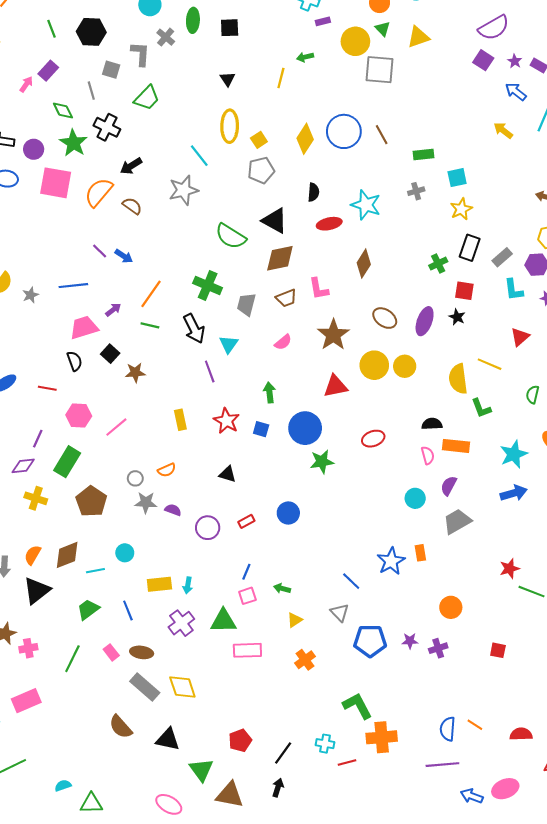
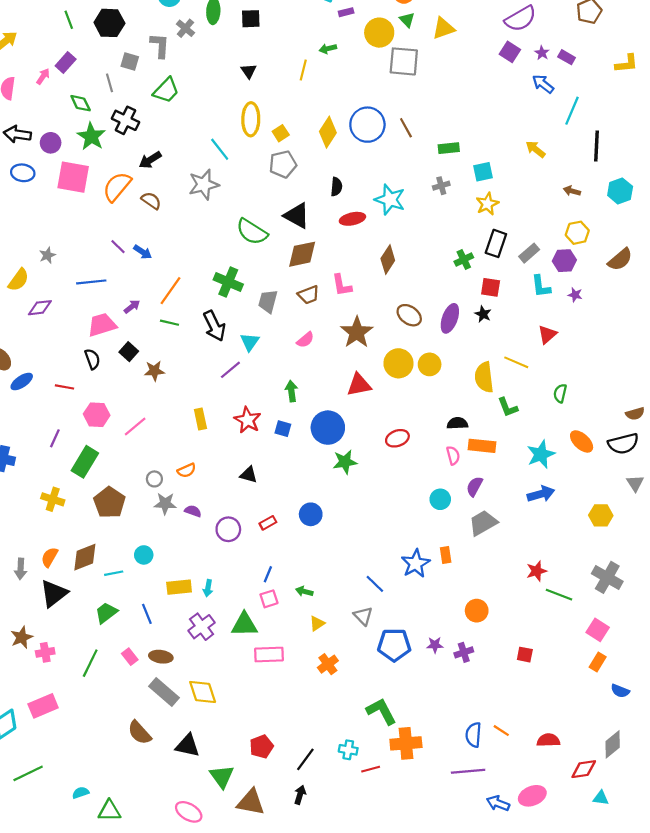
yellow arrow: (503, 130) -> (536, 149), moved
gray star: (30, 295) -> (47, 255), moved
purple line: (210, 371) -> (230, 370), turned 70
purple diamond: (23, 466) -> (40, 308), moved

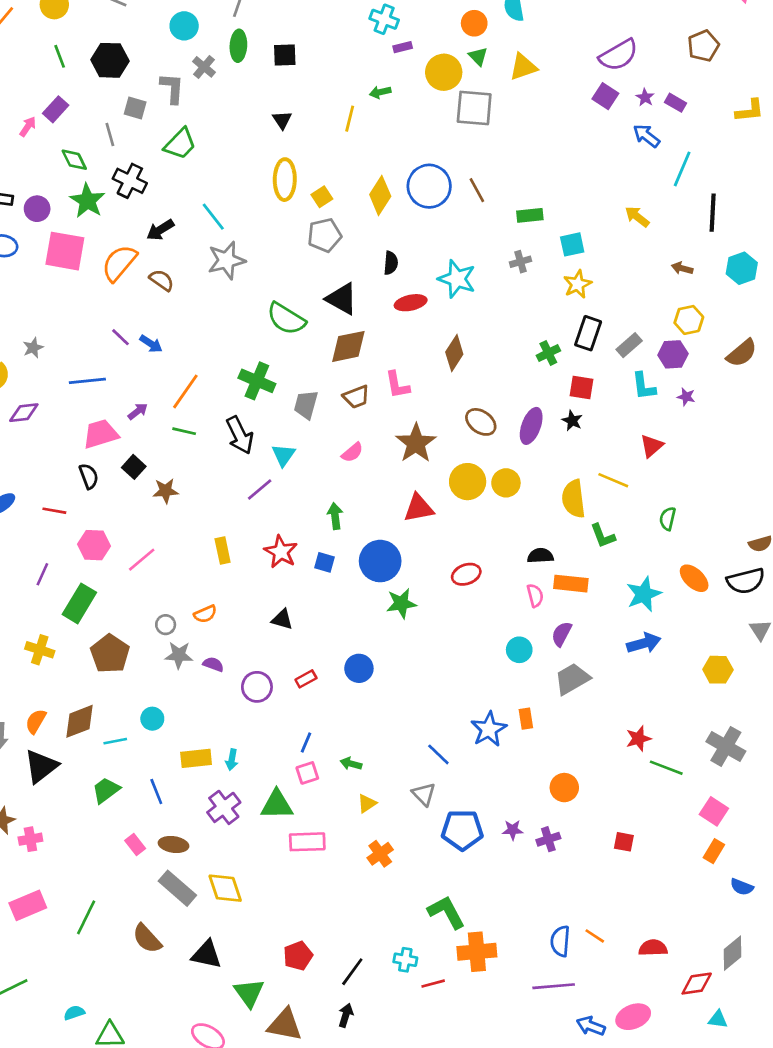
cyan line: (220, 149) -> (213, 217), moved
green line: (90, 663) -> (86, 917), moved

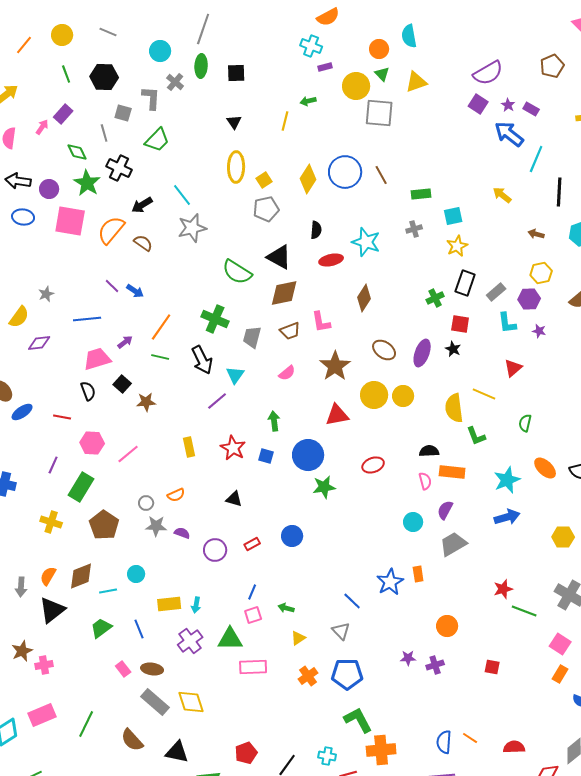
blue arrow: (646, 136) -> (509, 134), size x1.4
blue pentagon: (462, 830) -> (347, 674), moved

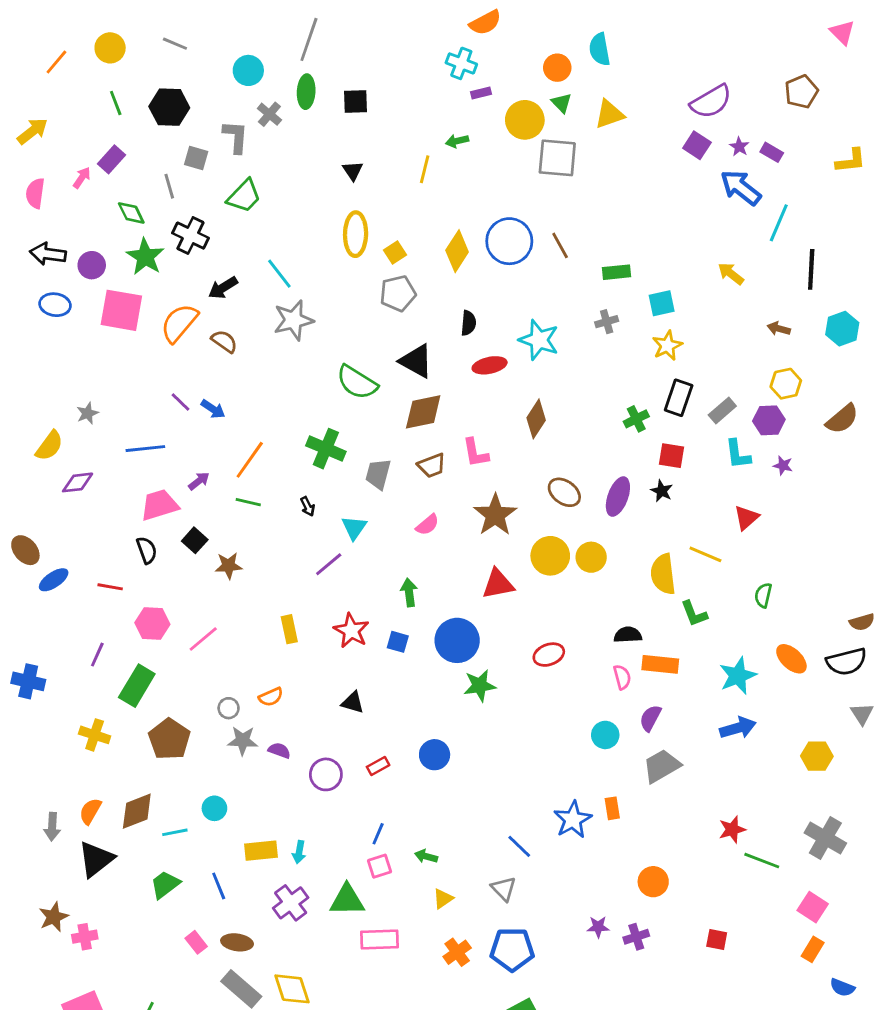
black arrow: (202, 360) -> (308, 506), size x0.5

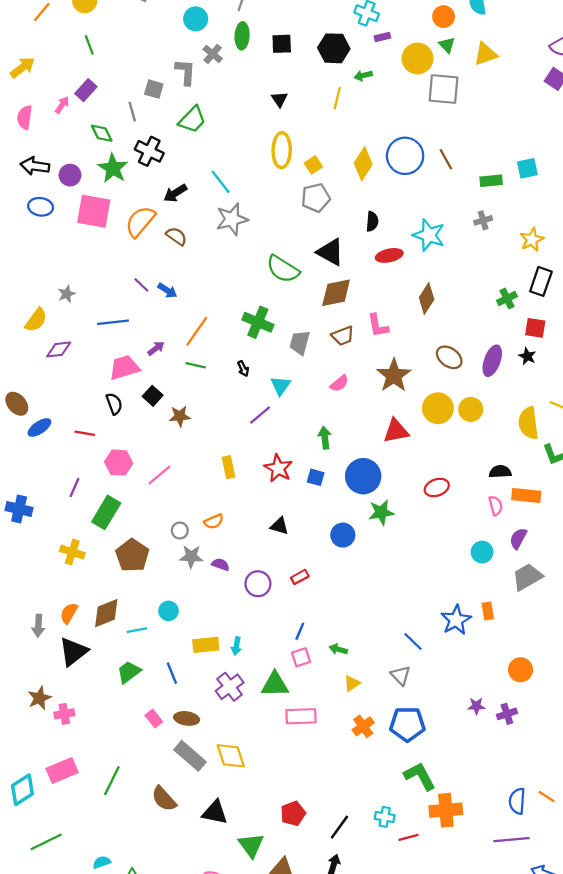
black hexagon: (169, 107) -> (334, 48), moved
cyan square: (662, 303) -> (527, 168), moved
blue circle: (435, 755) -> (343, 535), moved

